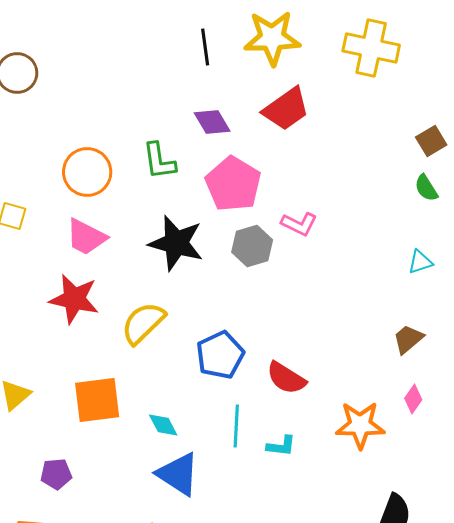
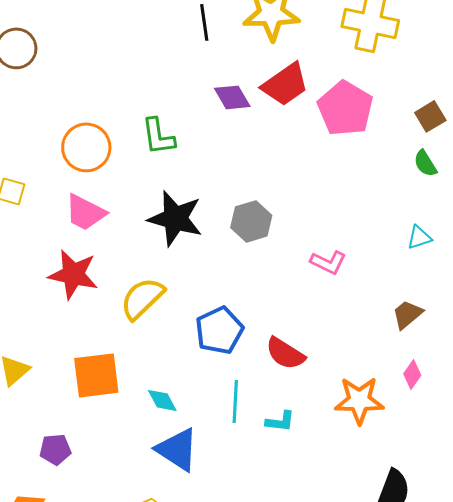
purple diamond: (212, 122) -> (232, 97), moved
pink pentagon: (233, 184) -> (345, 108), moved
pink L-shape: (299, 224) -> (328, 262), moved

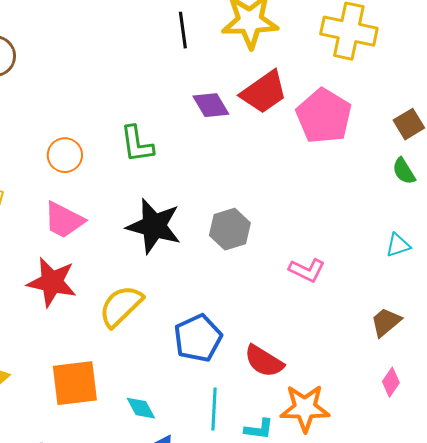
orange circle: (86, 147) -> (65, 155), size x0.7
orange star: (359, 400) -> (305, 408), moved

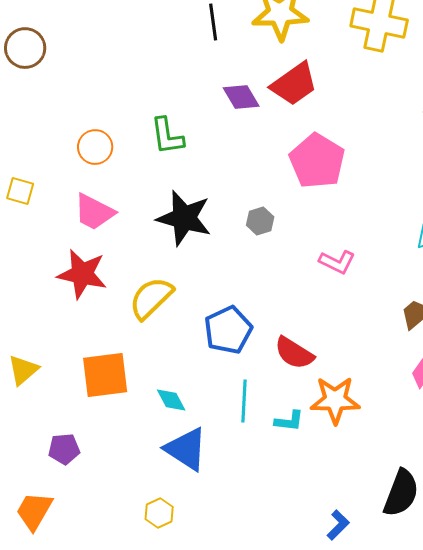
pink pentagon: (324, 116) -> (317, 161), moved
gray hexagon: (230, 229) -> (260, 221), size x0.7

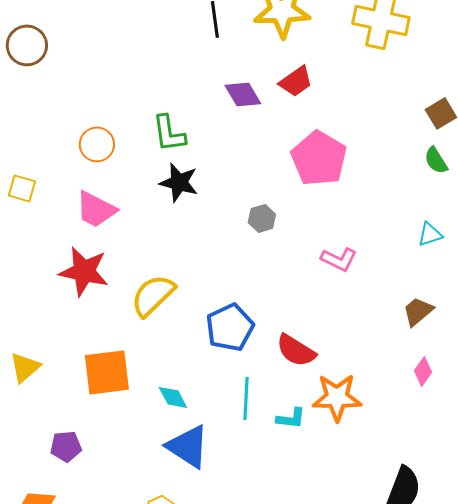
red trapezoid: (294, 84) -> (296, 81), size x0.7
black star: (184, 218) -> (179, 182), moved, size x0.7

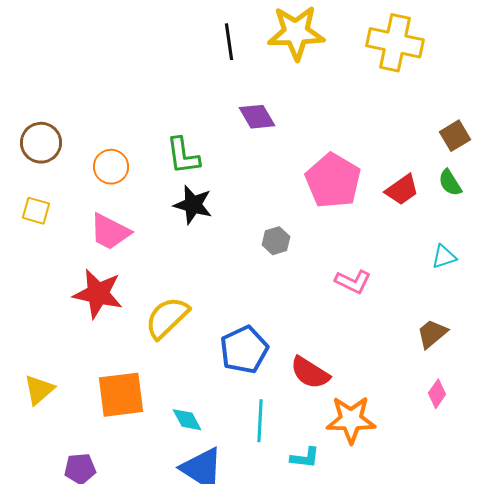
brown circle: (27, 45) -> (41, 143), moved
red trapezoid: (296, 81) -> (402, 190), moved
cyan L-shape: (291, 418) -> (305, 458), moved

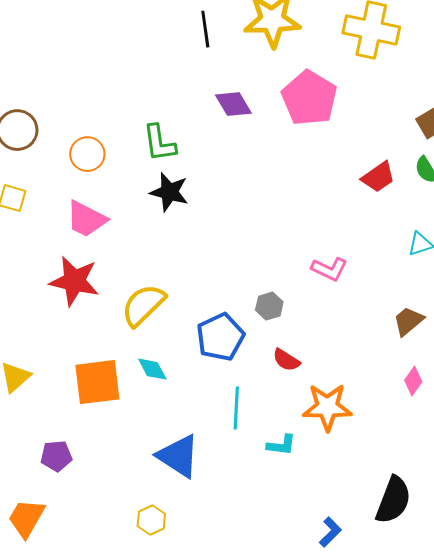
pink pentagon: (333, 181) -> (309, 98), moved
gray hexagon: (276, 241) -> (269, 306), moved
red semicircle: (310, 373) -> (286, 360), size x0.7
cyan diamond: (187, 420) -> (152, 369), moved

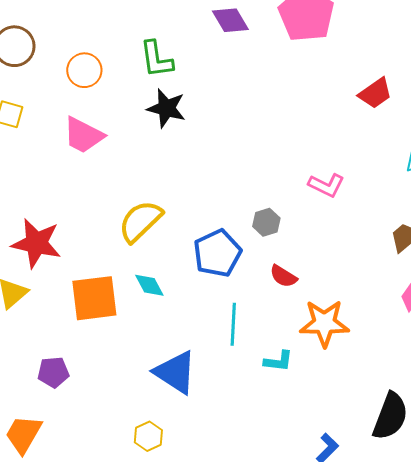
red star: (74, 281) -> (36, 243), moved

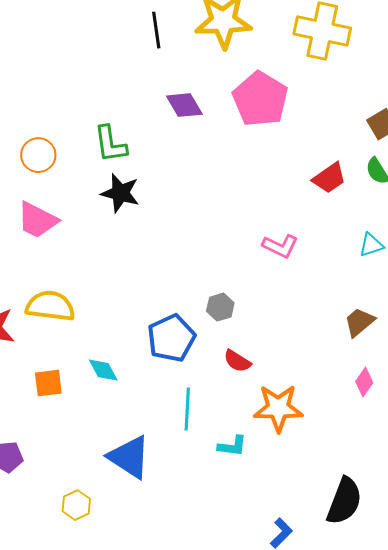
pink L-shape: (326, 185) -> (280, 246), moved
yellow semicircle: (140, 221) -> (50, 306), moved, turned 51
orange square: (94, 298) -> (48, 383), size x0.6
yellow hexagon: (148, 436) -> (76, 505), moved

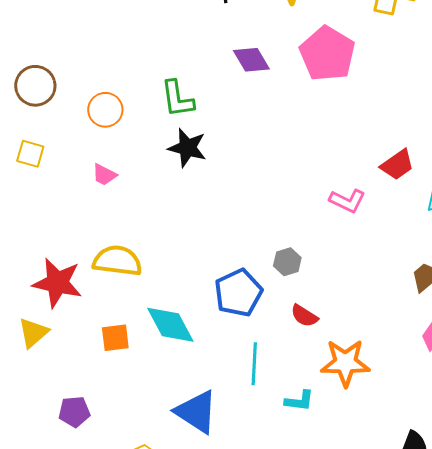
red trapezoid: (329, 178) -> (397, 165), moved
pink trapezoid: (37, 220) -> (104, 175), size x0.6
cyan diamond: (103, 370) -> (170, 325), size x1.6

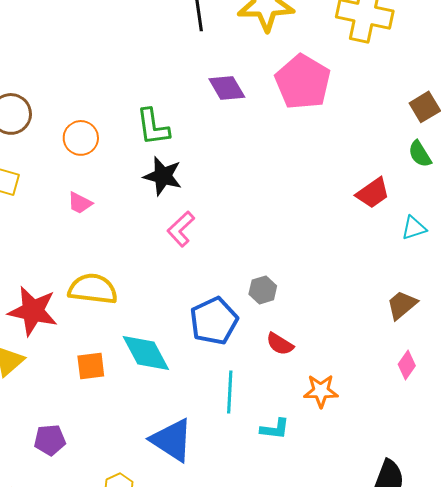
pink L-shape: (347, 201) -> (181, 229), moved, turned 111
orange star: (345, 363) -> (321, 391), size x0.7

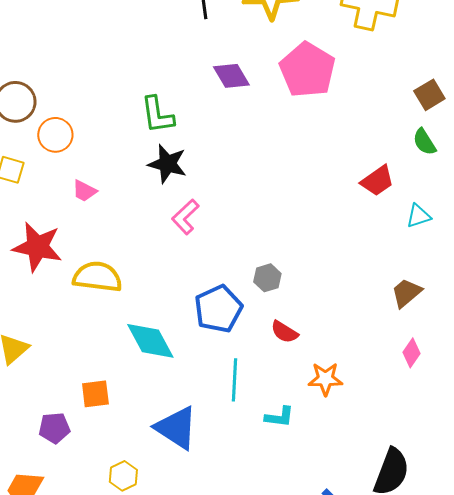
orange circle: (81, 138) -> (55, 135), moved
red star: (33, 311) -> (37, 247), moved
orange square: (91, 366) -> (95, 394), moved

